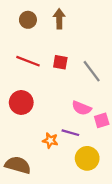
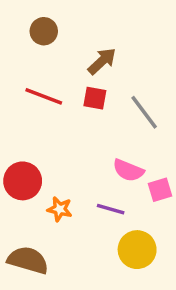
brown arrow: (59, 19) -> (102, 61), moved, turned 48
red circle: (21, 102) -> (23, 181), moved
orange star: (50, 140) -> (60, 209), moved

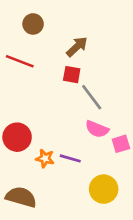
red line: (44, 96) -> (20, 61), moved
gray line: (144, 112) -> (92, 97), moved
purple line: (111, 209) -> (70, 158), moved

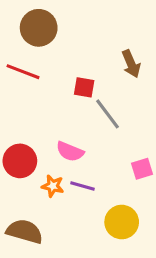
brown circle: (33, 24) -> (39, 28), size x1.5
brown arrow: (77, 47) -> (131, 64), moved, turned 110
pink semicircle: (97, 129) -> (70, 152), moved

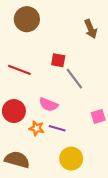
brown arrow: (131, 64) -> (91, 29), moved
red line: (23, 72) -> (19, 70), moved
yellow circle: (122, 222) -> (71, 159), moved

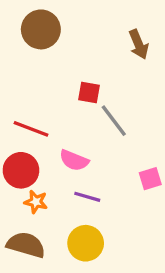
red line: (19, 70) -> (31, 129), moved
orange star: (37, 128) -> (36, 202), moved
yellow circle: (71, 159) -> (86, 243), moved

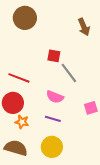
pink semicircle: (74, 160) -> (55, 97), moved

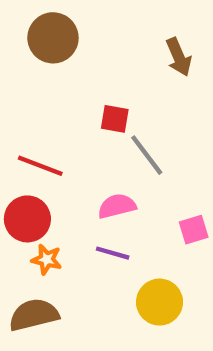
pink semicircle: (55, 97) -> (117, 206), turned 144
yellow circle: (52, 147) -> (160, 302), moved
brown semicircle: (16, 148) -> (34, 315), turned -30

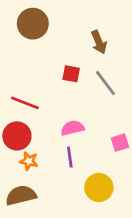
brown arrow: (179, 57) -> (99, 42), moved
gray line: (147, 155) -> (105, 83), moved
purple line: (113, 253) -> (70, 157), turned 66

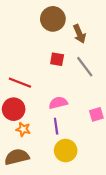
brown circle: (33, 24) -> (53, 19), moved
yellow circle: (99, 187) -> (66, 151), moved

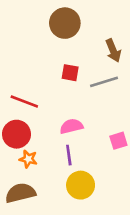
brown arrow: (79, 34) -> (113, 51), moved
gray line: (85, 67) -> (104, 82), turned -70

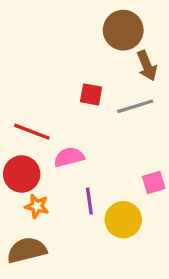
brown circle: (65, 23) -> (123, 30), moved
pink semicircle: (71, 126) -> (69, 157), moved
yellow circle: (81, 185) -> (123, 220), moved

